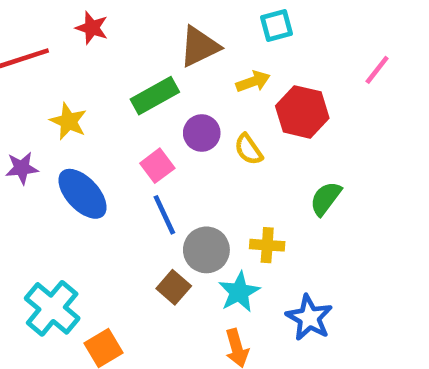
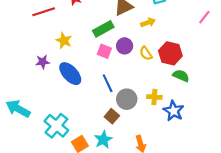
red hexagon: (302, 112) -> (170, 53), moved
pink square: (157, 166) -> (104, 51), moved, turned -32
green semicircle: (326, 198) -> (181, 76), turned 77
cyan star: (239, 292) -> (103, 140), moved
blue star: (309, 318) -> (174, 111), moved

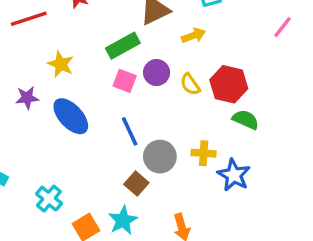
cyan cross: (56, 126) -> (49, 199), size x0.7

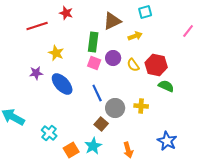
green rectangle: (123, 46) -> (93, 42), turned -54
blue star: (234, 175) -> (167, 141), moved

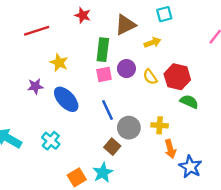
red star: (66, 13) -> (83, 15), moved
pink square: (94, 63) -> (104, 74), turned -32
cyan cross: (49, 133) -> (51, 141), moved
orange arrow: (128, 150) -> (170, 149), moved

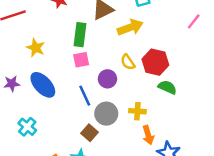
yellow arrow: (152, 43) -> (130, 27), size x1.5
purple circle: (126, 69) -> (107, 79), moved
purple star: (35, 86) -> (12, 84), moved

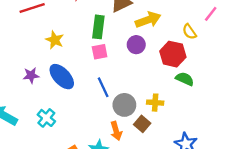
yellow semicircle: (128, 62) -> (189, 32), moved
purple circle: (107, 79) -> (136, 45), moved
brown square: (90, 133) -> (142, 124), moved
orange arrow: (148, 135) -> (116, 131), moved

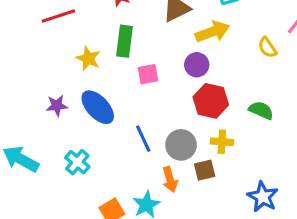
green rectangle: (98, 27) -> (124, 41), moved
red hexagon: (173, 54) -> (211, 101), moved
blue line: (103, 87) -> (143, 139), moved
brown square: (142, 124) -> (205, 170), turned 35

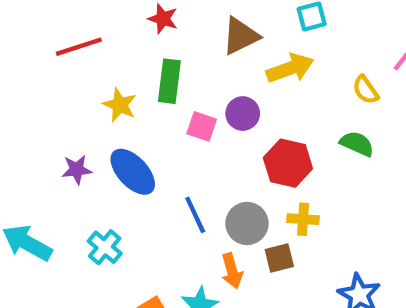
purple circle: (197, 65) -> (243, 114), moved
pink square: (148, 74) -> (202, 126), turned 30
green semicircle: (261, 110) -> (357, 144), moved

